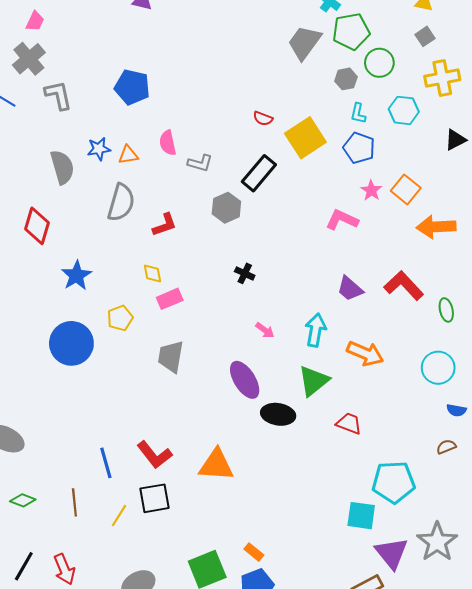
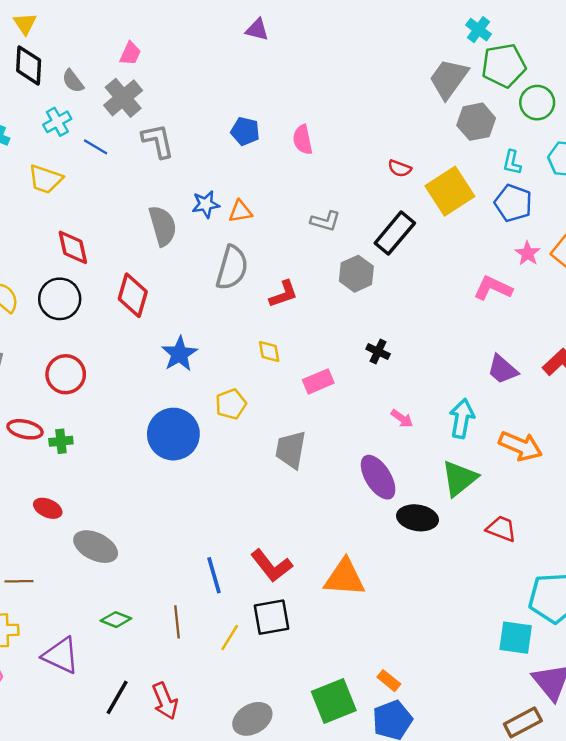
gray hexagon: (346, 79) -> (476, 122), moved, size x1.4
blue pentagon: (132, 87) -> (245, 131), size x0.7
pink semicircle: (168, 143) -> (303, 140), moved
pink rectangle: (170, 299) -> (318, 381), moved

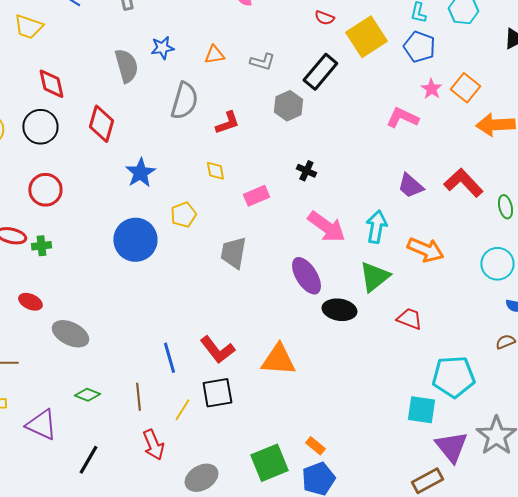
orange triangle: (240, 211) -> (214, 55), moved
pink arrow: (402, 419) -> (326, 227), size x2.0
red arrow: (165, 701) -> (153, 445), moved

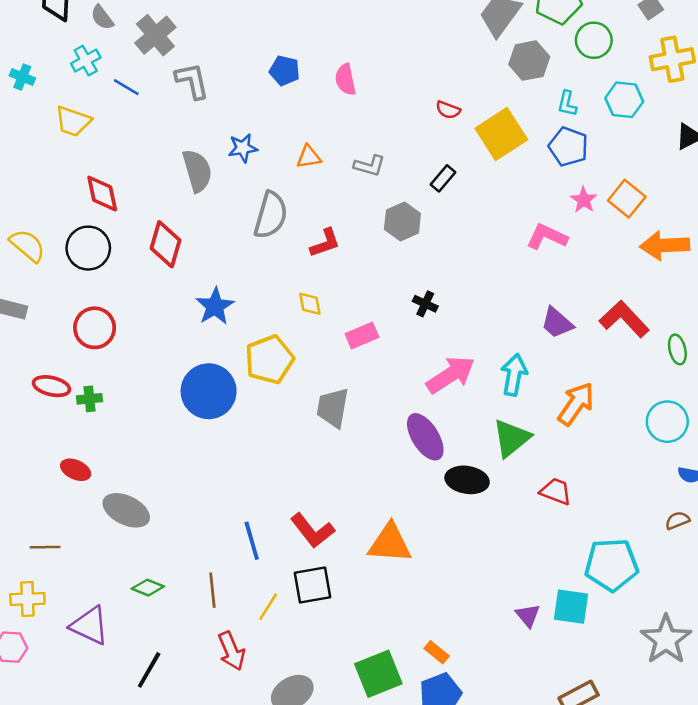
black rectangle: (320, 72) -> (443, 178), size x0.6
yellow pentagon: (183, 215) -> (269, 360), size x1.5
pink arrow: (326, 227) -> (451, 375), turned -69
orange arrow: (425, 250) -> (576, 404), turned -78
purple triangle: (451, 447) -> (528, 615), moved, size x0.6

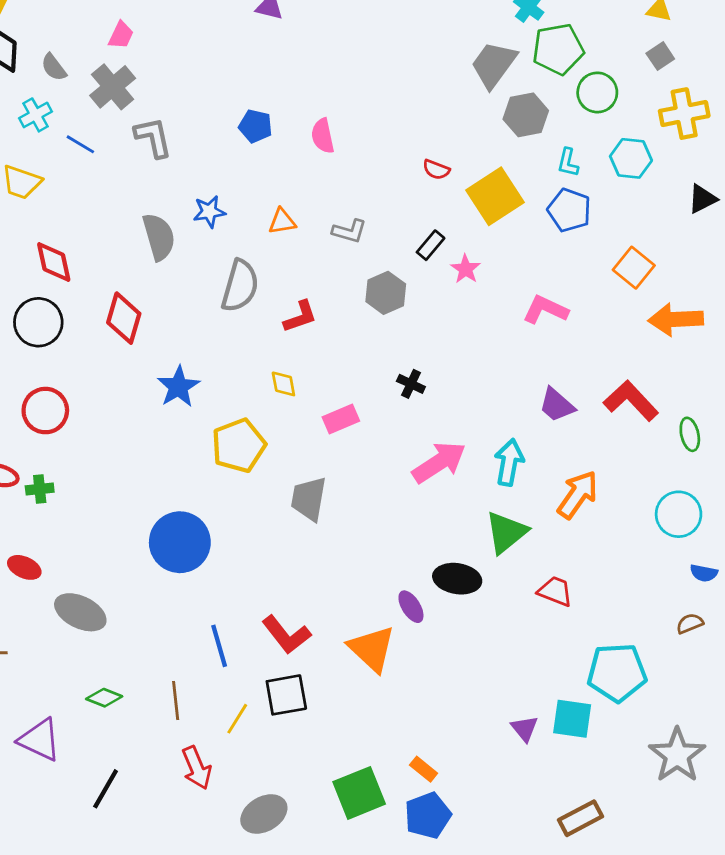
pink star: (584, 200) -> (466, 269), moved
blue circle: (209, 391) -> (180, 542), moved
purple ellipse: (425, 437) -> (411, 607), moved, size x0.6
orange triangle: (390, 543) -> (372, 649), turned 39

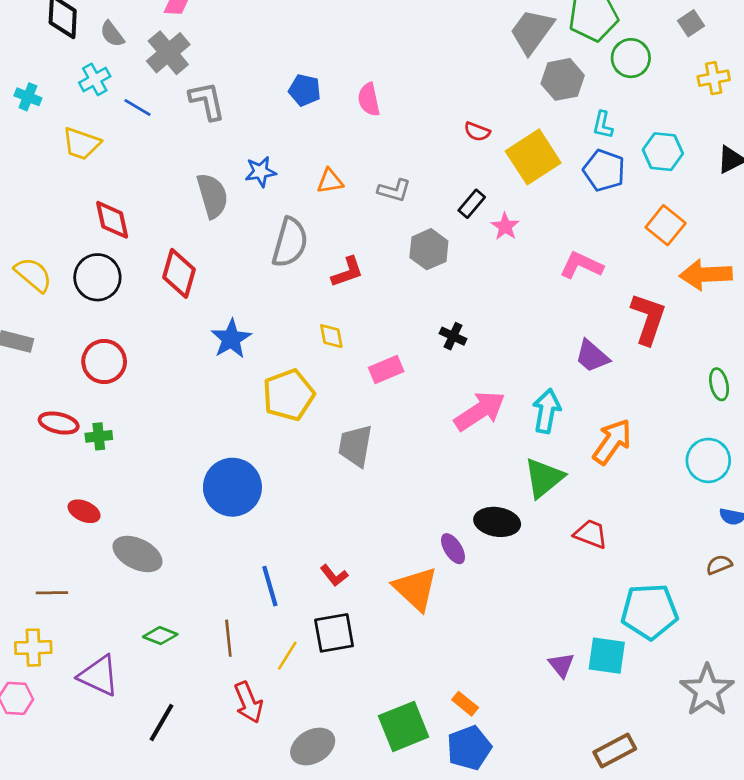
yellow cross: (684, 114) -> (714, 78), size x0.7
cyan hexagon: (631, 158) -> (663, 152), moved
red L-shape: (631, 401) -> (648, 319), moved, turned 62
red L-shape: (286, 635) -> (334, 575), size x0.6

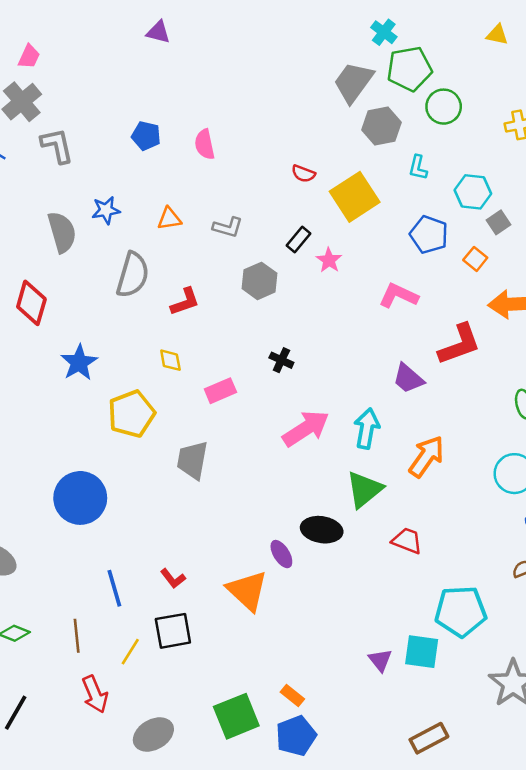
gray square: (691, 23) -> (498, 222), moved
blue pentagon: (604, 170) -> (429, 235), moved
orange square: (666, 225) -> (475, 259), size x0.7
red L-shape: (648, 319) -> (459, 344), turned 51

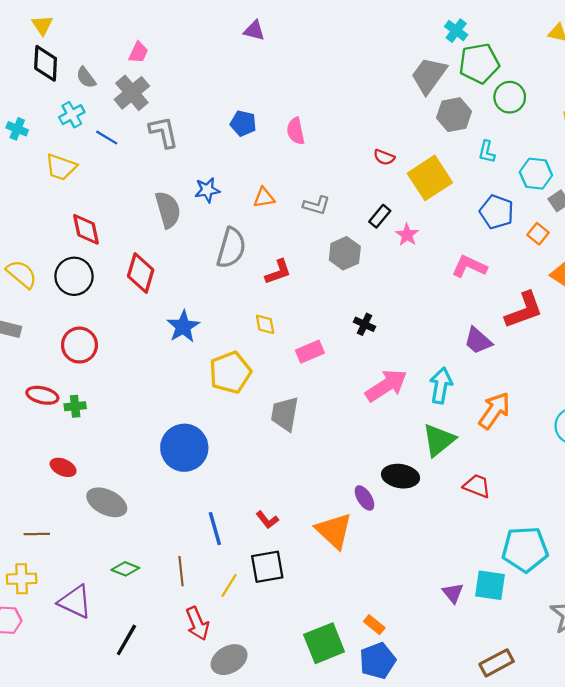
gray ellipse: (153, 735) -> (229, 660), moved

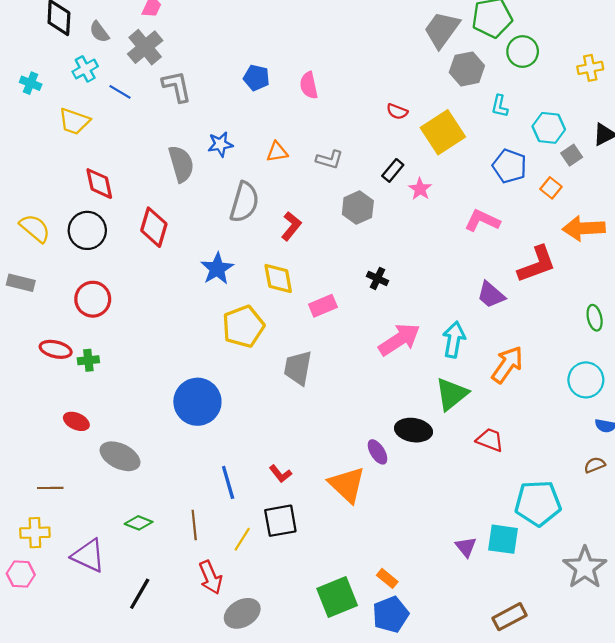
red L-shape: (278, 272) -> (291, 226), turned -32
yellow diamond: (265, 324) -> (278, 278), size x1.5
blue star: (183, 327) -> (217, 269), moved

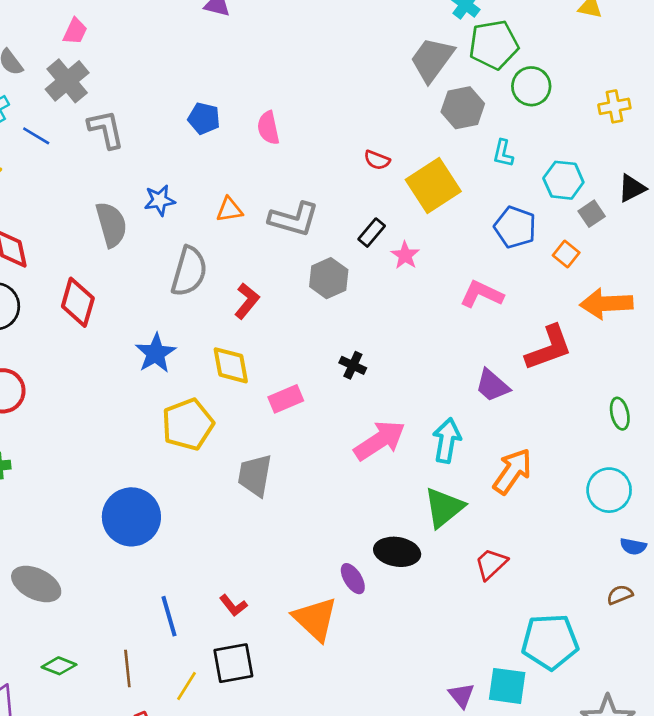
gray L-shape: (329, 160) -> (294, 219), size x1.5
red trapezoid: (490, 440) -> (491, 564), turned -64

